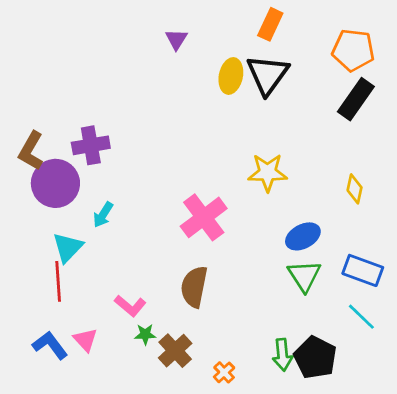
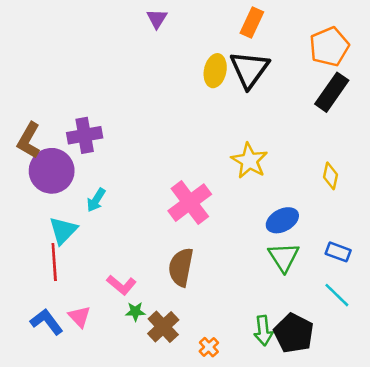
purple triangle: (176, 39) -> (157, 19), moved
orange pentagon: (353, 50) -> (329, 47), turned -30
yellow star: (268, 173) -> (249, 161), turned 30
blue rectangle: (363, 270) -> (338, 252), size x0.7

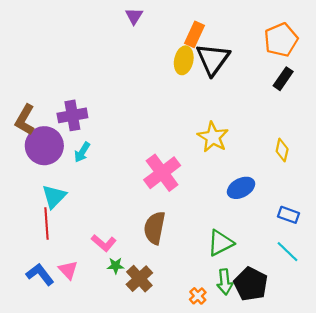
orange rectangle: (252, 23) -> (195, 34), moved
black rectangle: (332, 92) -> (283, 79), size x0.7
cyan arrow: (96, 200) -> (82, 152), moved
green triangle: (284, 257) -> (220, 243), moved, turned 36
orange cross: (209, 347) -> (198, 296), moved

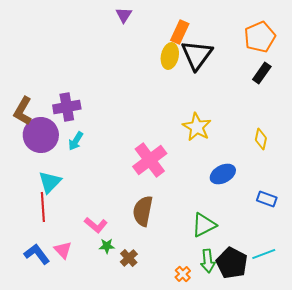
cyan line: (287, 252) -> (264, 254), moved, turned -65
brown cross: (139, 279) -> (129, 258), size x0.7

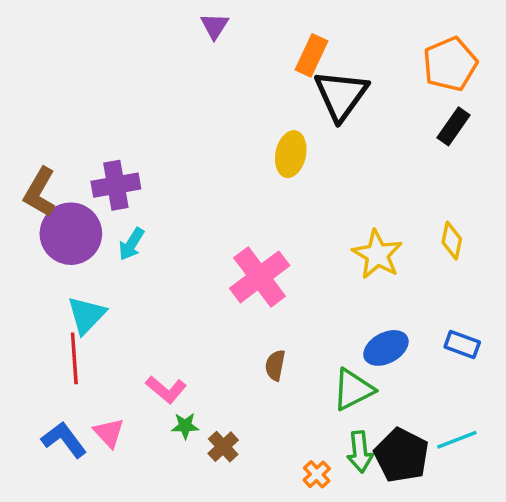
yellow ellipse: (170, 56) -> (291, 154), moved
yellow star: (197, 127) -> (377, 254), moved
blue ellipse: (223, 174) -> (386, 348), moved
brown semicircle: (143, 211) -> (275, 365), moved, size x0.6

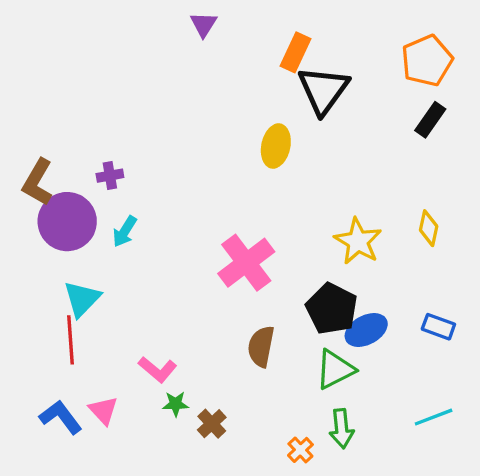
purple cross: (116, 185) -> (110, 176), size x0.6
brown semicircle: (275, 365) -> (261, 346), size x1.4
black pentagon: (402, 455) -> (332, 309), moved

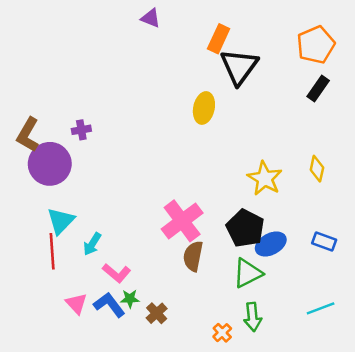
purple triangle: (204, 24) -> (151, 18), turned -40
cyan arrow: (125, 231) -> (92, 244), moved
pink cross: (246, 263) -> (182, 221), moved
blue L-shape: (61, 417) -> (109, 305), moved

